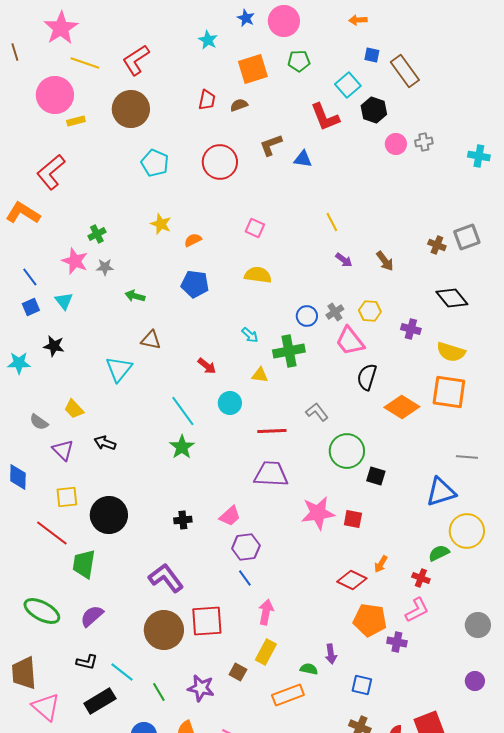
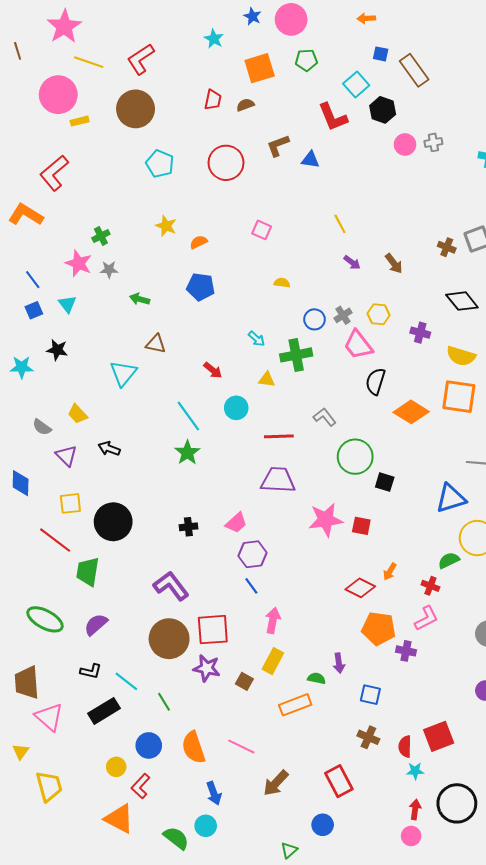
yellow semicircle: (258, 275) -> (282, 283), moved, size x0.6
purple star: (201, 688) -> (207, 668), moved

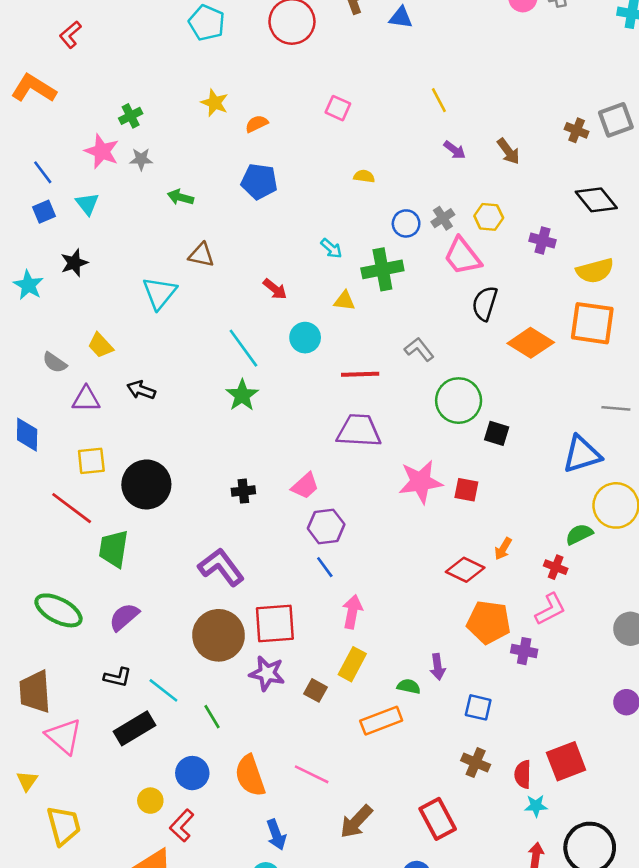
red L-shape: (54, 173) -> (70, 35), size x0.6
black star: (57, 350) -> (74, 263), turned -30
yellow semicircle: (461, 356) -> (595, 271), turned -32
cyan star: (22, 367) -> (28, 285), turned 30
purple triangle: (66, 456) -> (86, 399), turned -45

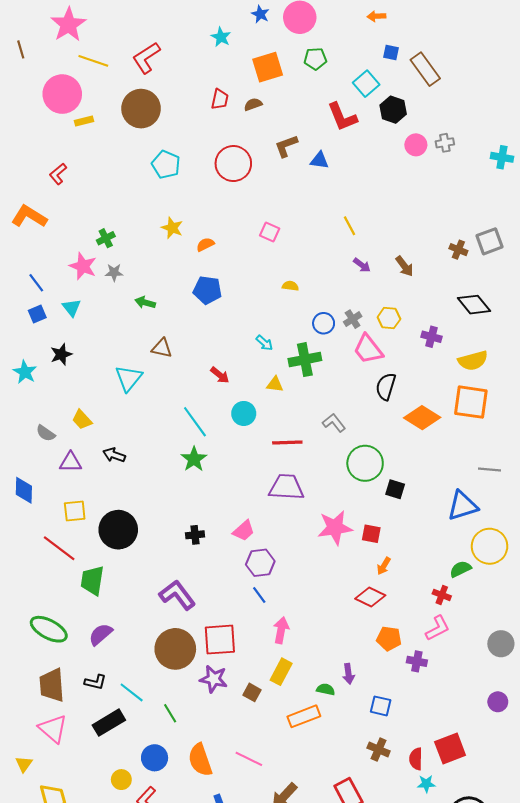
orange arrow: (503, 549) -> (384, 566), moved
orange pentagon: (489, 622) -> (389, 639), size x0.7
brown trapezoid: (35, 692) -> (52, 685), moved

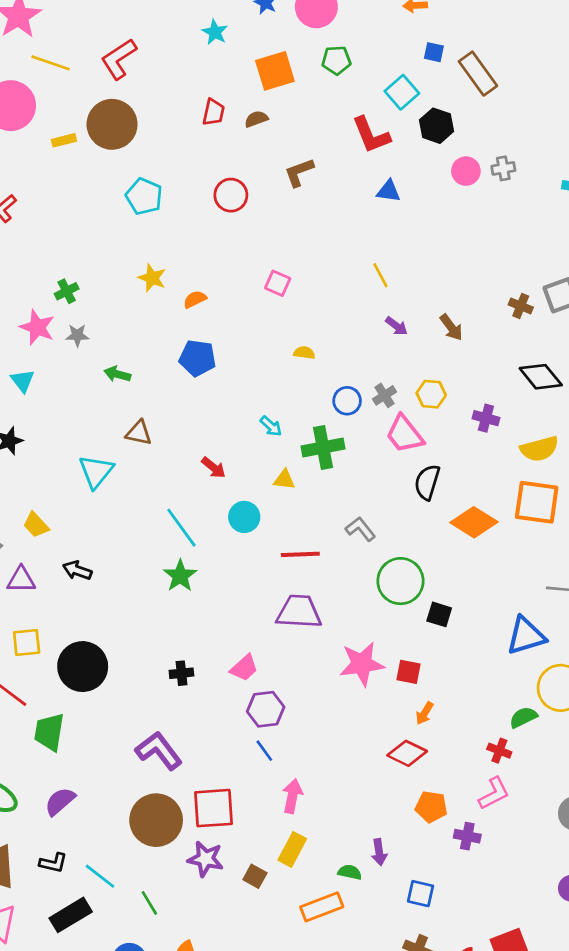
yellow rectangle: (84, 121) -> (64, 140), moved
blue triangle: (319, 160) -> (388, 191), moved
red circle: (233, 164) -> (231, 195), size x0.7

